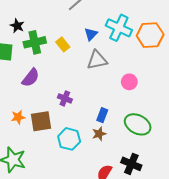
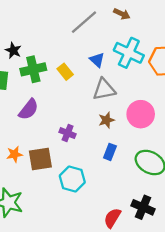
blue triangle: (91, 34) -> (97, 60), turned -32
pink circle: (129, 82) -> (141, 114), size x1.5
brown star: (99, 134) -> (106, 120), moved

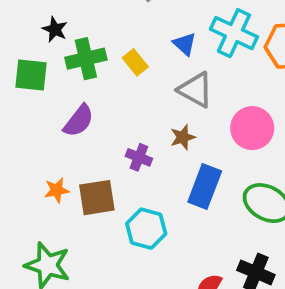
gray triangle: (104, 89) -> (196, 90), turned 40
brown star: (106, 120) -> (183, 137), moved
blue rectangle: (110, 152) -> (205, 187), size x1.6

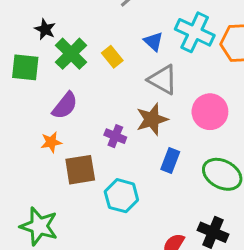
green cross: (86, 59) -> (71, 54), turned -32
brown star: (183, 137) -> (152, 119), size x1.5
blue rectangle: (205, 187) -> (170, 161), size x0.7
orange star: (57, 190) -> (51, 142), moved

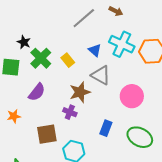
brown star: (152, 119) -> (80, 92), moved
orange star: (51, 142) -> (14, 116), moved

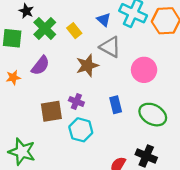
purple cross: (70, 112) -> (76, 101), moved
orange star: (14, 116) -> (13, 77), moved
blue rectangle: (106, 128) -> (116, 105), turned -35

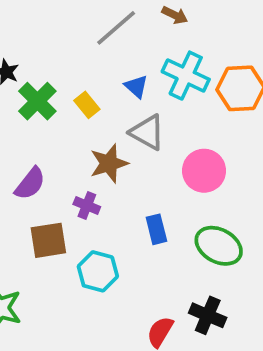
purple semicircle: (40, 65) -> (30, 184), moved
purple cross: (76, 101) -> (87, 206), moved

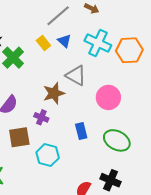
blue triangle: (136, 87) -> (64, 41), moved
yellow rectangle: (87, 105) -> (43, 43), moved

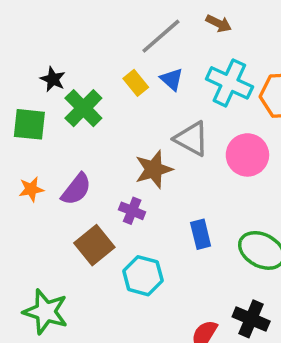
pink circle: (108, 97) -> (247, 155), moved
brown square: (19, 137) -> (94, 245), turned -30

